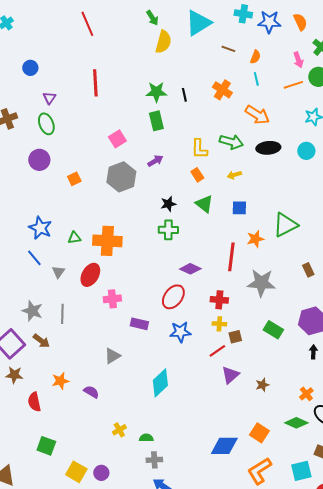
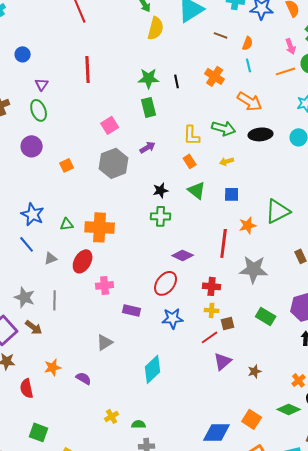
gray triangle: (58, 272) -> (51, 258), turned 32

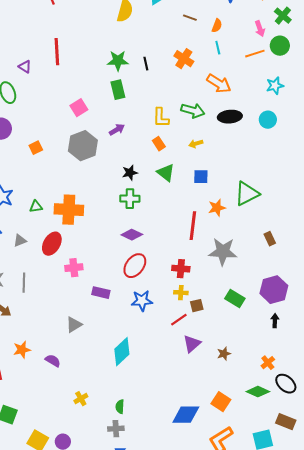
purple triangle: (42, 84) -> (25, 67), moved, turned -32
purple diamond: (183, 255) -> (132, 235), moved
green semicircle: (139, 424) -> (120, 407), moved, turned -88

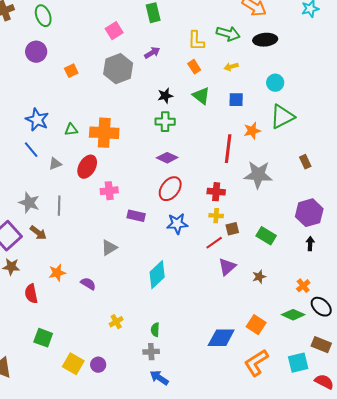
cyan circle: (268, 120) -> (275, 83), moved
green rectangle: (235, 299) -> (266, 236), moved

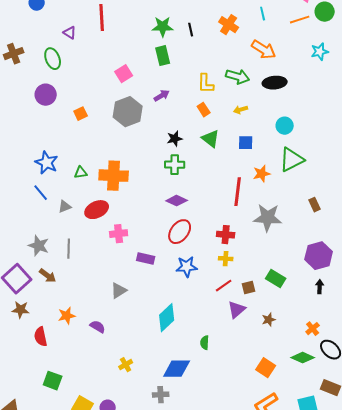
red ellipse: (87, 167) -> (97, 210), turned 35
brown square: (232, 229) -> (249, 288), moved
green semicircle: (155, 330) -> (205, 343), moved
blue diamond: (221, 338) -> (177, 369), moved

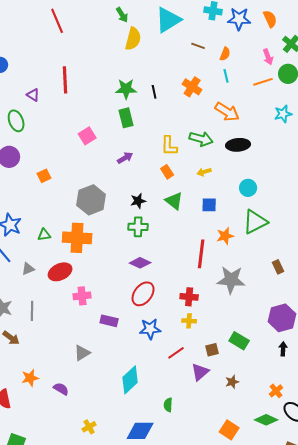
gray hexagon: (128, 112) -> (91, 200), moved
red line: (224, 286) -> (176, 353), moved

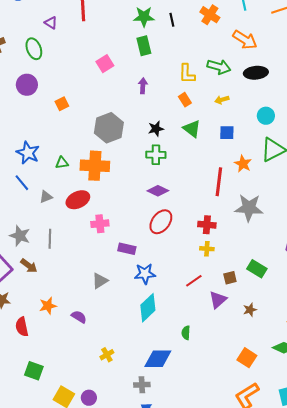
purple arrow: (125, 158) -> (143, 86), turned -56
orange star: (225, 236) -> (243, 164), turned -30
blue star: (150, 329) -> (145, 274), moved

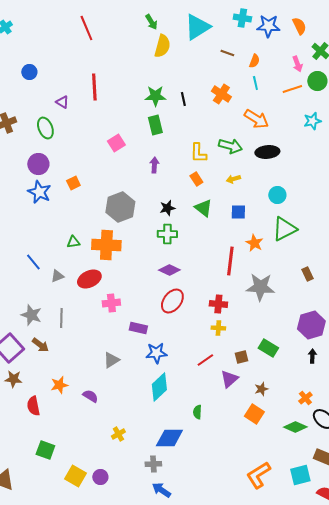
blue star: (28, 153) -> (39, 192), moved
orange square: (247, 358) -> (254, 414), moved

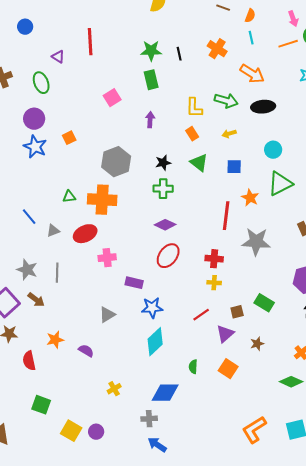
orange square: (254, 414) -> (228, 369), moved

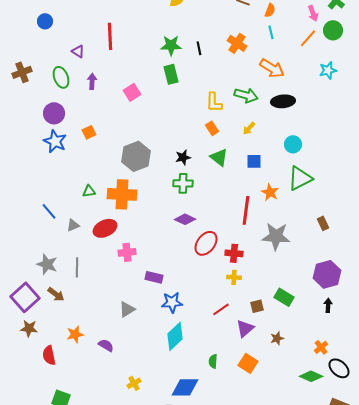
orange line: (288, 44) -> (308, 38), turned -30
purple arrow: (150, 120) -> (92, 81), moved
yellow arrow: (229, 134) -> (249, 128), turned -32
red ellipse: (168, 256) -> (206, 243), moved

